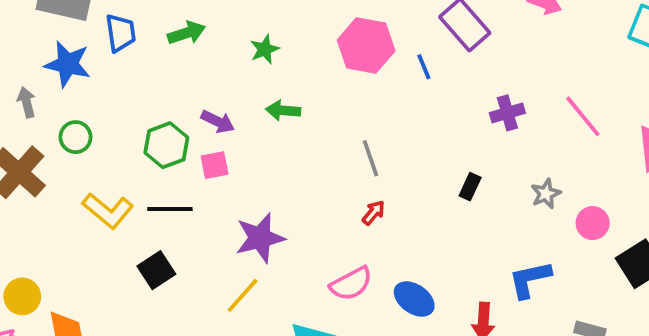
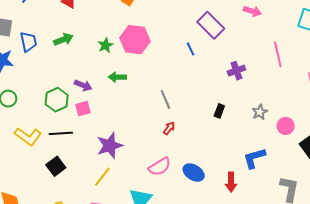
pink hexagon: (366, 46) -> (135, 40), moved
pink line: (583, 116) -> (278, 54), moved, turned 30

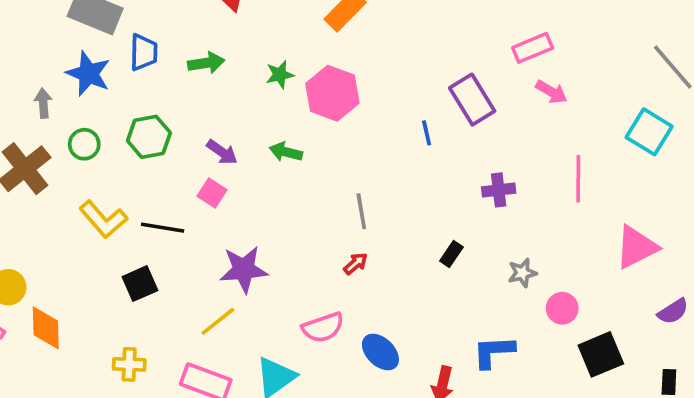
green star: (105, 45) -> (280, 75), moved
green hexagon: (57, 100) -> (149, 137), moved
pink square: (83, 109) -> (212, 193), turned 35

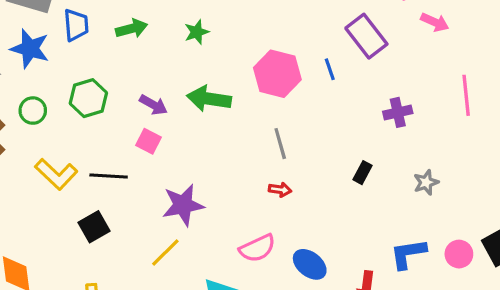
pink hexagon: (332, 93) -> (277, 74), moved
green arrow: (286, 152) -> (209, 99), size x1.5
red arrow: (356, 264) -> (280, 190), turned 55
pink circle: (562, 308) -> (459, 254), moved

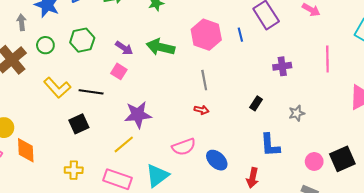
blue L-shape: (408, 254) -> (270, 145), moved, turned -90

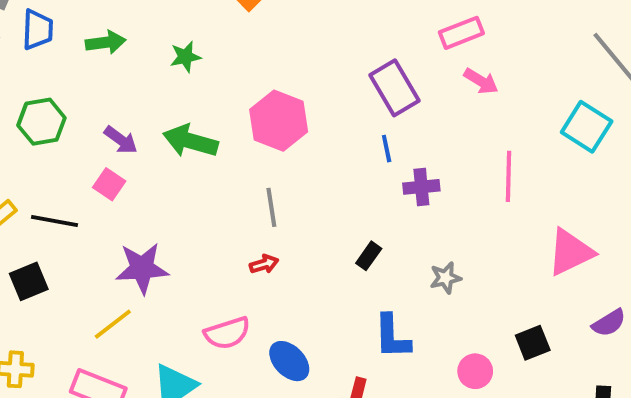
blue line: (240, 35) -> (387, 149), moved
red arrow: (202, 110) -> (264, 264), turned -32
black square: (342, 159) -> (533, 343), moved, size x0.7

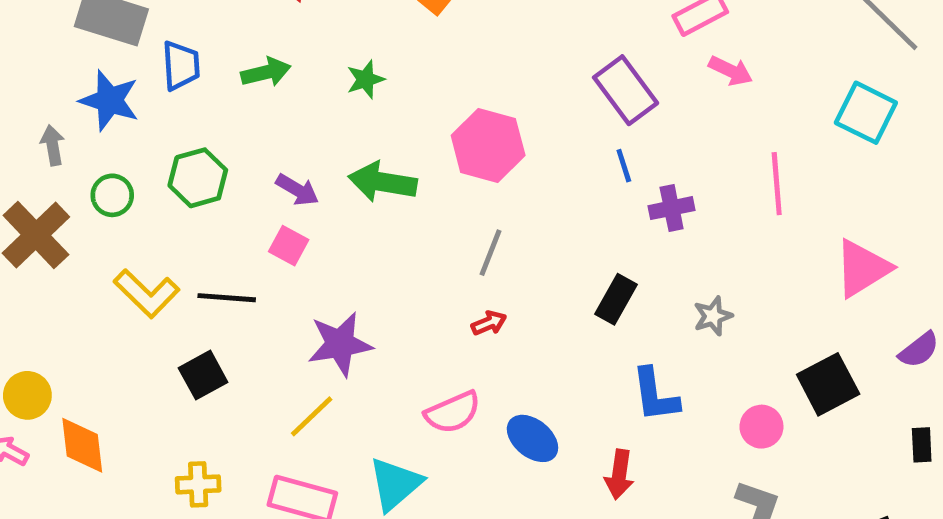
gray line: (271, 207) -> (490, 253), turned 36
black rectangle: (369, 256) -> (616, 299), size x1.4
black square: (533, 343) -> (828, 384), size x1.4

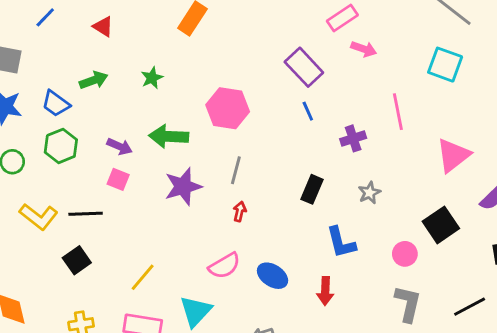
blue trapezoid: (181, 66) -> (56, 104), moved, turned 136
purple cross: (672, 208) -> (353, 138), moved
red arrow: (489, 323) -> (240, 211), turned -48
purple star: (340, 344) -> (183, 187), moved

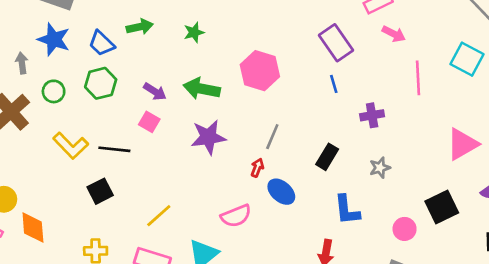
pink line: (398, 112) -> (418, 78), moved
gray line: (236, 170) -> (272, 137), moved
blue ellipse: (273, 276) -> (281, 192), moved

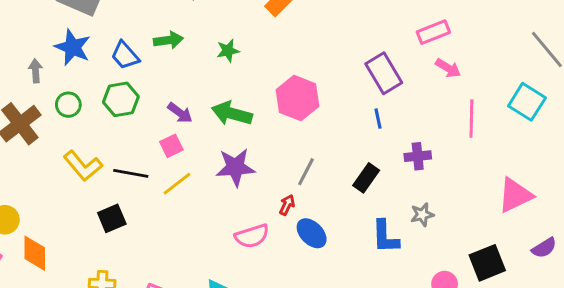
pink square: (149, 122) -> (171, 146), turned 30
black rectangle: (327, 157) -> (366, 178), moved
blue L-shape: (347, 210) -> (385, 237), moved
yellow line: (159, 216) -> (177, 184), moved
pink semicircle: (236, 216) -> (252, 236), moved

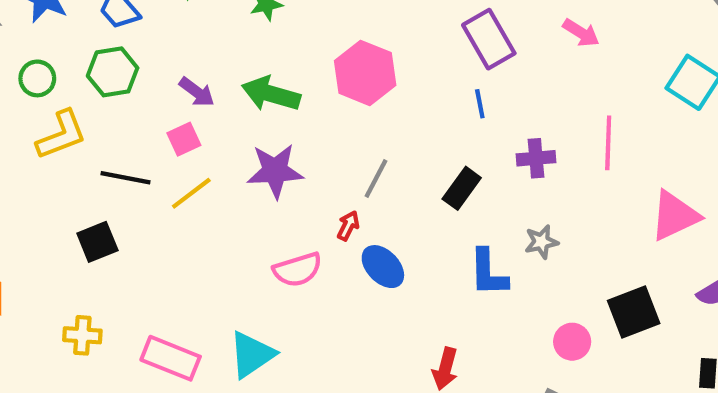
pink line: (471, 118) -> (608, 143), moved
yellow L-shape: (83, 166) -> (61, 135), moved, turned -72

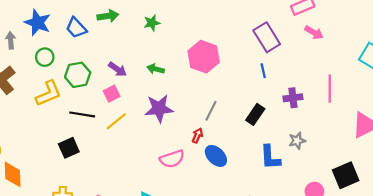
green hexagon: (113, 72) -> (78, 75), moved
green circle: (37, 78) -> (45, 57), moved
green arrow: (271, 94) -> (156, 69), size x0.6

